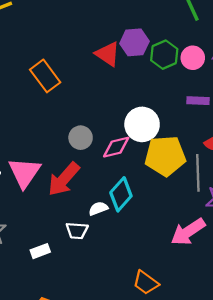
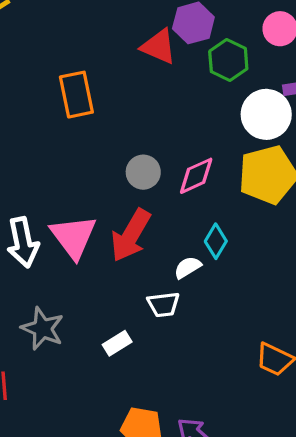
green hexagon: (164, 55) -> (228, 60), moved
orange rectangle: (45, 76) -> (76, 95), turned 36
white circle: (142, 124) -> (266, 114), moved
cyan diamond: (121, 194) -> (216, 241), size x0.7

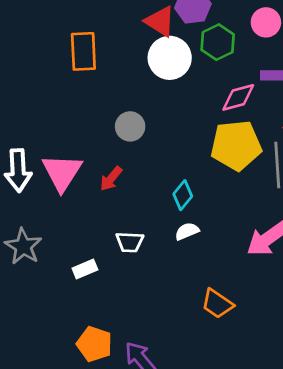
white circle: (266, 114) -> (170, 58), moved
pink diamond: (196, 176) -> (238, 97), moved
red arrow: (131, 235) -> (111, 179), size x0.6
white semicircle: (188, 267) -> (187, 231), moved

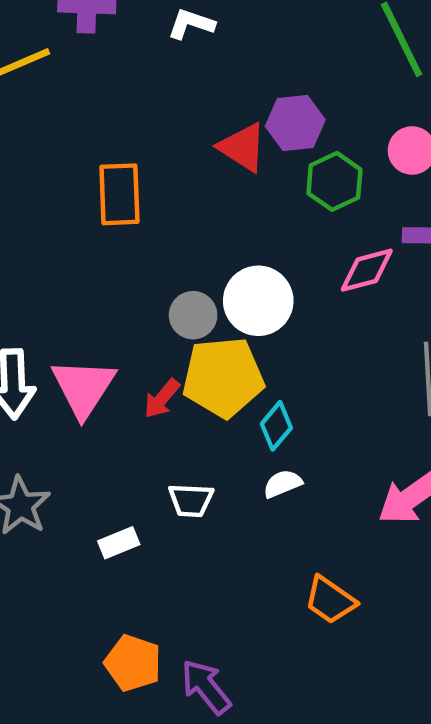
white circle: (170, 58) -> (258, 301), moved
yellow pentagon: (236, 145) -> (223, 377), moved

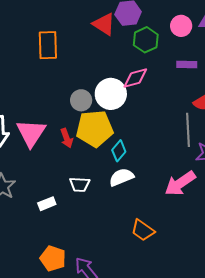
pink diamond: (367, 270) -> (135, 78), moved
red arrow: (162, 399) -> (67, 138), turned -60
white semicircle: (283, 484) -> (121, 177), size x1.4

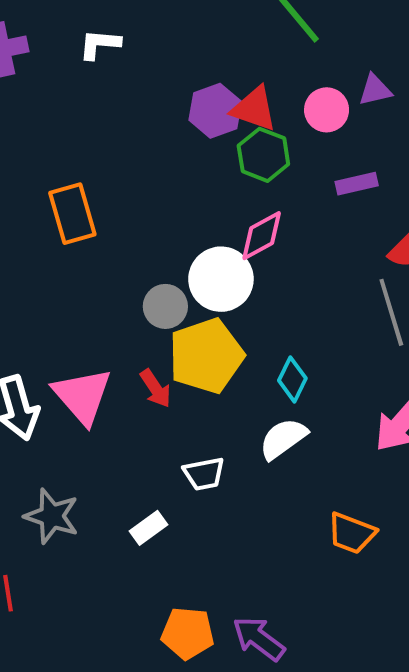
red triangle: (104, 24) -> (254, 109), moved
cyan diamond: (119, 151) -> (292, 379), moved

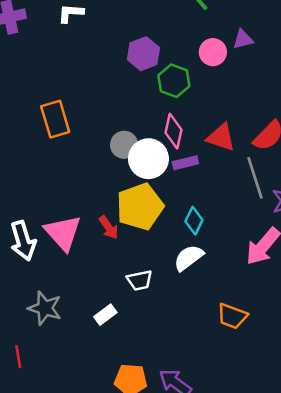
red triangle: (254, 109) -> (221, 137), moved
purple rectangle: (357, 184) -> (185, 163), moved
pink diamond: (262, 236) -> (173, 131), turned -48
gray circle: (165, 306) -> (124, 145), moved

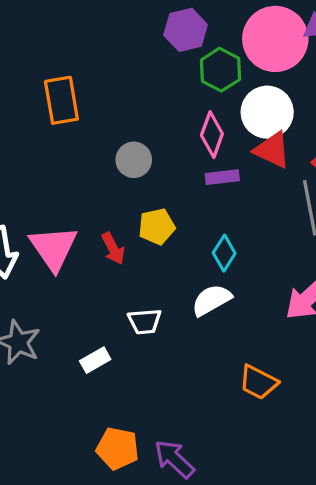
pink circle: (213, 52) -> (275, 39), size x1.8
gray circle: (124, 145) -> (134, 160), moved
white circle: (148, 159) -> (267, 112), moved
yellow pentagon: (140, 207) -> (157, 227), size x0.6

